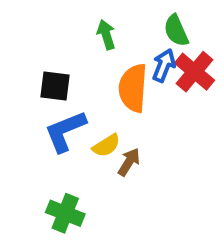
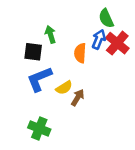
green arrow: (106, 35) -> (50, 34), moved
orange semicircle: (133, 88) -> (80, 53), size x0.7

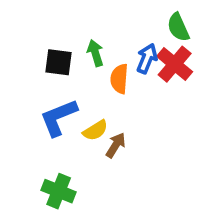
green semicircle: (106, 18) -> (178, 27), moved
green arrow: (50, 34) -> (95, 53), moved
black square: (33, 52) -> (59, 62), moved

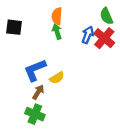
black square: (59, 62) -> (14, 27), moved
orange semicircle: (119, 79) -> (57, 16), moved
brown arrow: (116, 145) -> (38, 92), moved

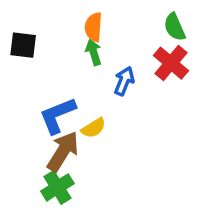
blue arrow: (88, 35) -> (124, 81), moved
brown arrow: (38, 92) -> (63, 151), size x1.6
green cross: (35, 114) -> (57, 187), turned 36

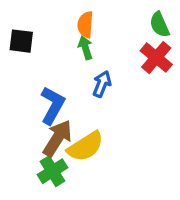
blue arrow: (124, 81) -> (102, 84), moved
blue L-shape: (57, 115) -> (52, 105), turned 141
yellow semicircle: (93, 128) -> (85, 147), moved, size x1.6

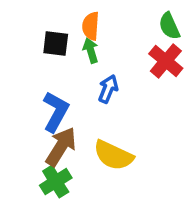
black square: (21, 41) -> (56, 43), moved
yellow semicircle: (85, 147) -> (113, 155), moved, turned 57

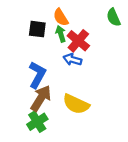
orange semicircle: (91, 26) -> (61, 17), turned -36
red cross: (166, 61) -> (78, 41), moved
blue arrow: (108, 89) -> (72, 60), turned -96

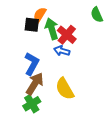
orange semicircle: (61, 17) -> (40, 15), moved, turned 63
green arrow: (61, 34) -> (52, 29), size x1.5
yellow semicircle: (76, 104) -> (65, 89), turned 35

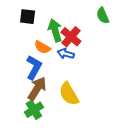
orange semicircle: (40, 15) -> (42, 47), moved, turned -91
black square: (32, 25) -> (28, 17), moved

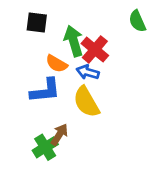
blue L-shape: (34, 67) -> (45, 91), turned 55
brown arrow: (37, 89) -> (59, 135), moved, size x0.7
yellow semicircle: (69, 94) -> (86, 102), moved

